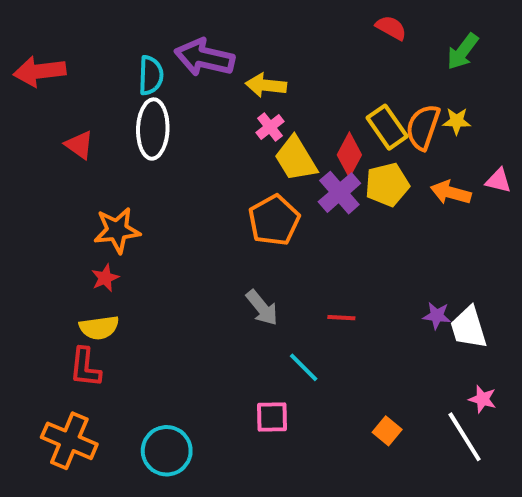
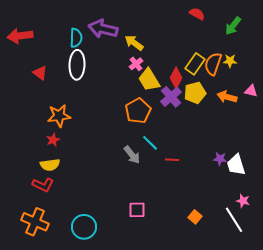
yellow arrow: (266, 85) -> (134, 43), turned 30
yellow rectangle: (387, 127) -> (195, 64), turned 70
red L-shape: (85, 367) -> (43, 185), turned -70
cyan line: (304, 367) -> (150, 143), moved

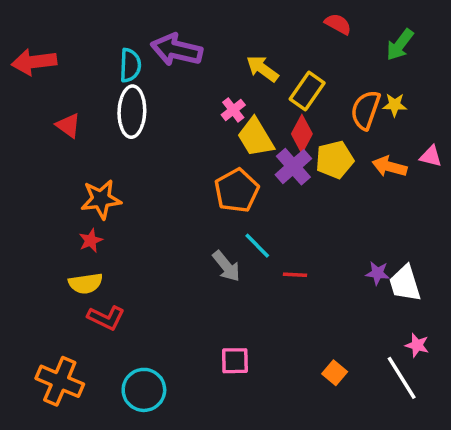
yellow arrow: (134, 43) -> (262, 69), moved
yellow rectangle: (195, 64) -> (307, 91), moved
red L-shape: (43, 185) -> (106, 318), moved

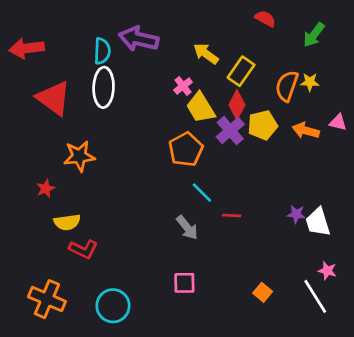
red triangle: (68, 125) -> (54, 98), size x1.8
red star: (91, 240) -> (46, 188), moved
gray arrow: (226, 266) -> (187, 228), moved

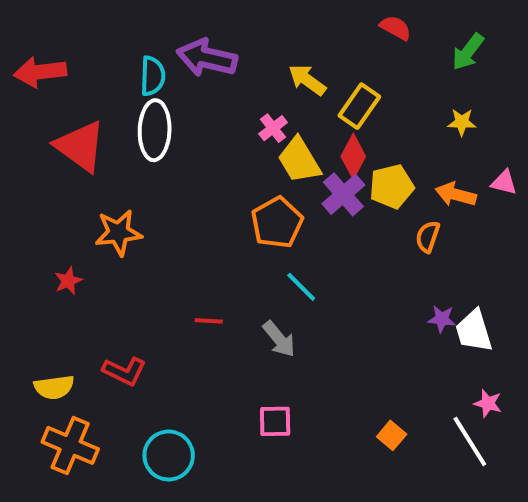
orange semicircle: (287, 86) -> (428, 237), moved, size x0.7
red line: (232, 215) -> (209, 321), moved
yellow semicircle: (67, 222) -> (54, 387), moved

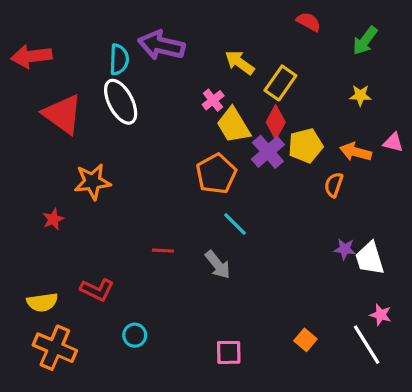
white ellipse: (155, 130) -> (121, 102), turned -30
pink square: (275, 421) -> (229, 352), moved
cyan circle: (169, 455) -> (135, 335), moved, size x0.6

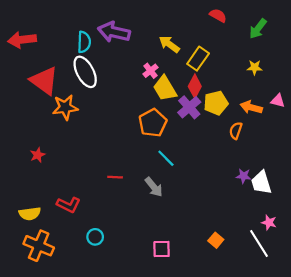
orange star: (92, 182) -> (65, 107), moved

